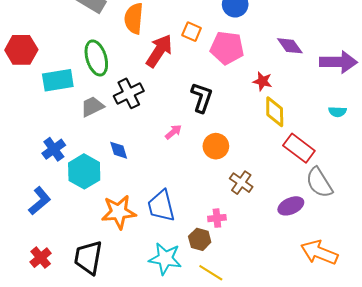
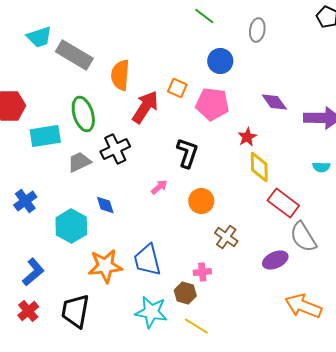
red star: (262, 81) -> (247, 137), turned 30
blue cross: (54, 149) -> (25, 201), moved
blue L-shape: (40, 201) -> (33, 272), moved

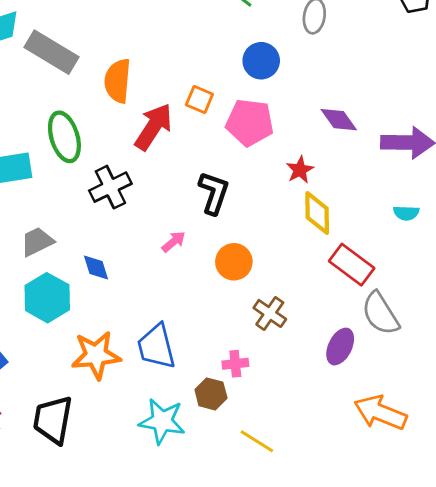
gray trapezoid: (79, 162) -> (37, 242), moved
purple ellipse: (275, 260) -> (340, 347), turned -40
yellow line: (196, 326) -> (257, 441), moved

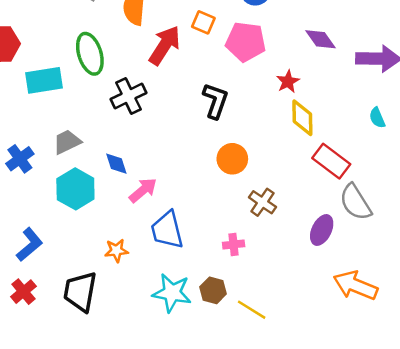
cyan semicircle: (406, 213) -> (377, 118), turned 65
pink arrow: (174, 242) -> (143, 190), moved, size x1.4
orange star: (96, 355) -> (116, 251), moved, size x0.6
brown hexagon: (211, 394) -> (213, 290), moved

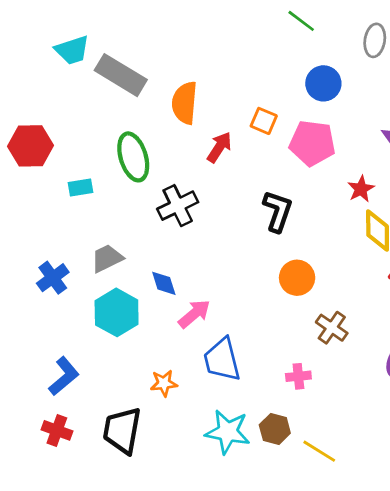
red arrow: (165, 45) -> (219, 147), size x0.7
cyan rectangle: (44, 80) -> (81, 188), size x0.6
red cross: (23, 292) -> (57, 430), turned -30

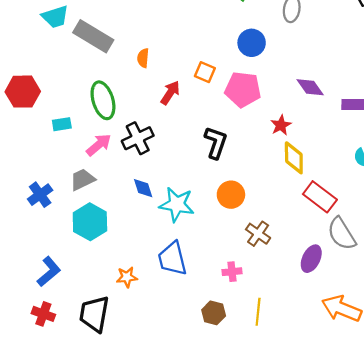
orange semicircle: (185, 103) -> (143, 58), size x0.6
blue diamond: (164, 283) -> (143, 188), moved
pink arrow: (194, 314) -> (99, 145), moved
cyan star: (228, 432) -> (177, 204), moved
yellow line: (319, 451) -> (258, 312), moved, turned 64

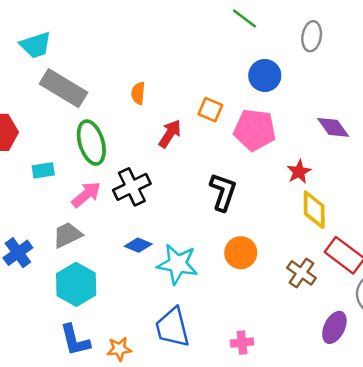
gray rectangle: (93, 36) -> (64, 88), moved
blue diamond: (143, 188) -> (138, 245), turned -50
brown cross: (258, 234) -> (301, 273), moved
blue L-shape: (49, 272) -> (75, 340), moved, turned 116

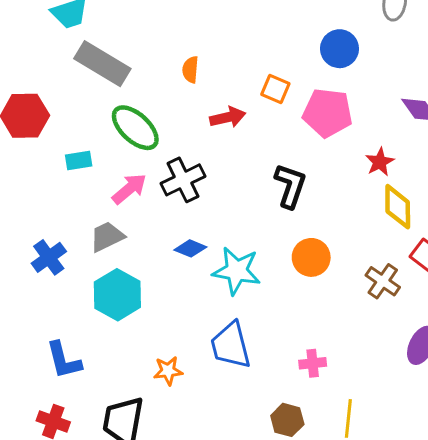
red arrow: (170, 134) -> (228, 117), turned 44
green ellipse: (91, 143) -> (135, 128), turned -30
blue L-shape: (75, 340) -> (64, 360), moved

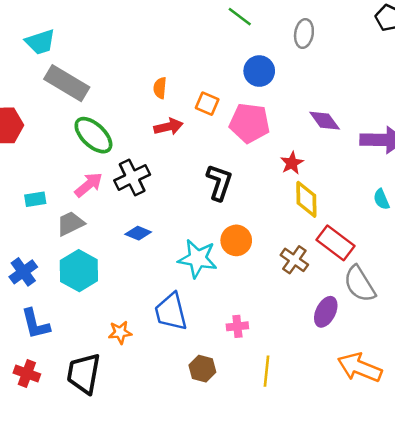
orange semicircle: (190, 70) -> (160, 88), moved
cyan rectangle: (79, 160) -> (35, 199), moved
blue cross: (49, 257) -> (23, 272), moved
cyan star: (237, 271) -> (197, 259), moved
brown hexagon: (287, 420) -> (202, 369), moved

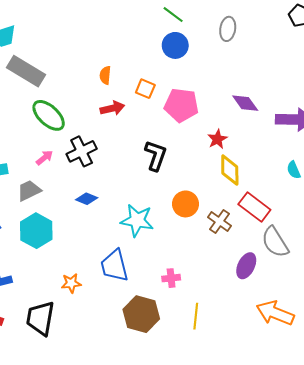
blue circle: (259, 71) -> (175, 45), moved
pink arrow: (89, 185) -> (44, 158), size x0.7
orange circle: (236, 240) -> (185, 204), moved
brown hexagon: (202, 369) -> (141, 314), size x1.6

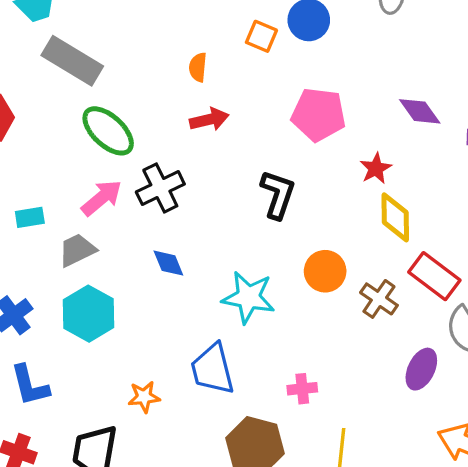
orange square: (145, 89) -> (261, 36), moved
pink arrow: (44, 158) -> (102, 198), size x1.5
blue diamond: (87, 199) -> (168, 263), turned 45

